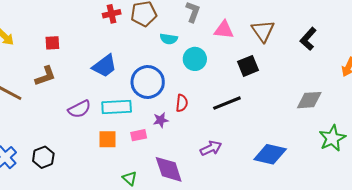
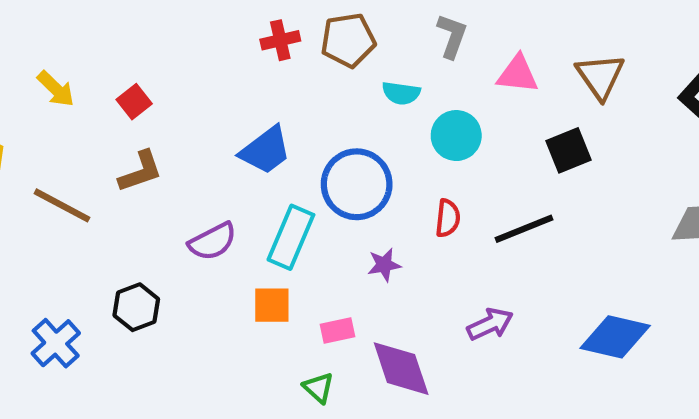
red square: (52, 43) -> (134, 102), moved, turned -35
red semicircle: (182, 103) -> (448, 218), moved
cyan rectangle: (117, 107) -> (291, 237), turned -64
pink rectangle: (139, 135) -> (338, 330), moved
black hexagon: (43, 157) -> (136, 307), moved

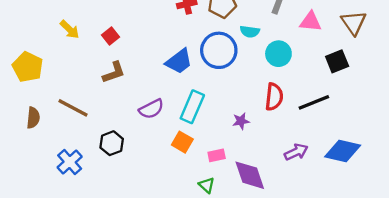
blue circle: (357, 184) -> (219, 50), moved
brown line: (62, 205) -> (73, 108), moved
red semicircle: (448, 218) -> (274, 97), size x1.4
orange square: (272, 305) -> (182, 142), turned 30
blue diamond: (615, 337) -> (343, 151), moved

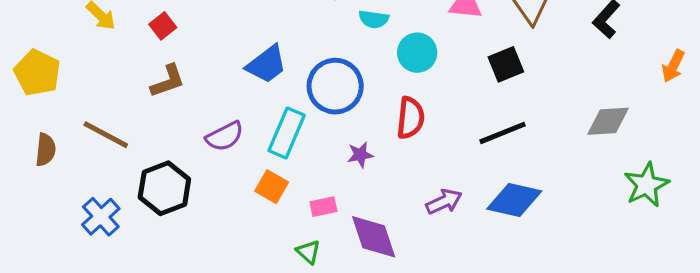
blue circle: (219, 50) -> (335, 86), moved
black line: (314, 102) -> (503, 133), moved
black hexagon: (112, 143) -> (164, 188), size x1.4

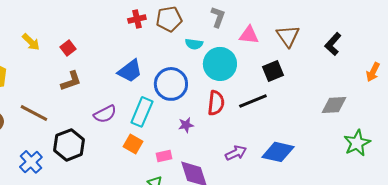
cyan circle: (417, 53) -> (220, 64), size x1.4
black line: (503, 133) -> (253, 101), moved

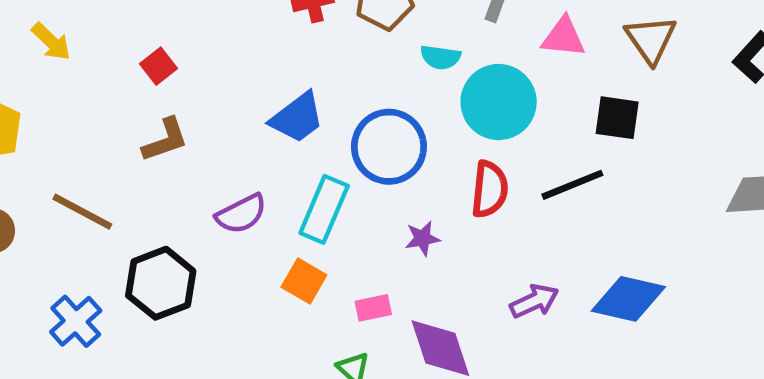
yellow arrow: (31, 42) -> (51, 42), moved
black square: (273, 71) -> (617, 118), turned 30

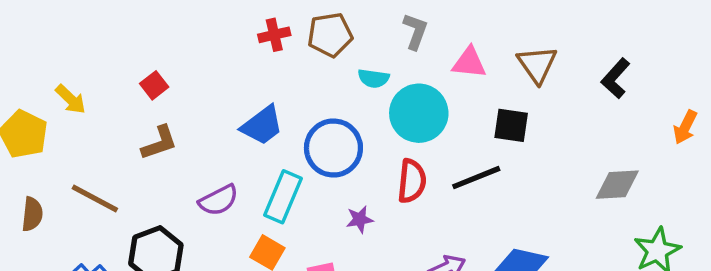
yellow arrow: (51, 42) -> (71, 99), moved

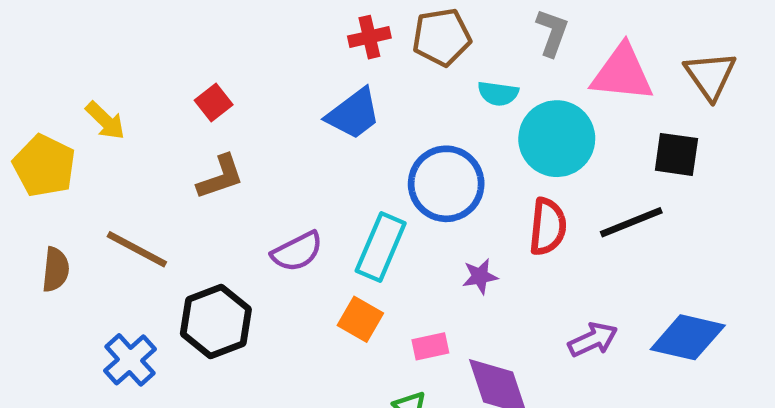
pink triangle: (469, 63) -> (622, 73), size x1.4
blue trapezoid: (262, 125) -> (354, 114), moved

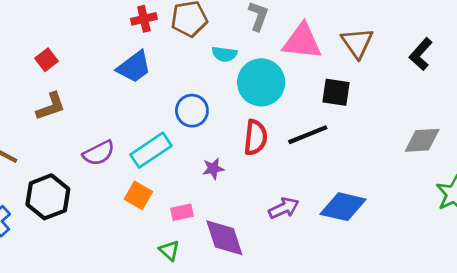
blue circle: (446, 184) -> (192, 111), size x0.7
cyan rectangle: (381, 247) -> (151, 150), turned 33

